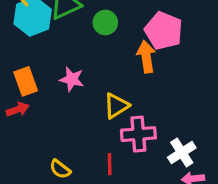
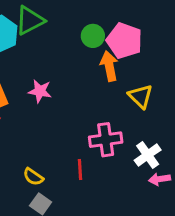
green circle: (105, 23) -> (93, 36), moved
yellow triangle: (116, 106) -> (141, 96), moved, turned -40

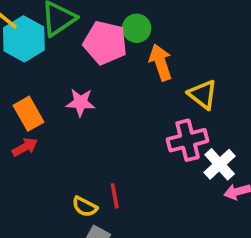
pink pentagon: (124, 41) -> (105, 43), moved
pink cross: (106, 140) -> (188, 140), moved
red line: (80, 170) -> (115, 196), moved

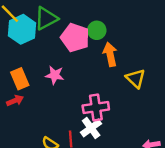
pink cross: (188, 140) -> (96, 107), moved
white cross: (220, 164) -> (91, 128), moved

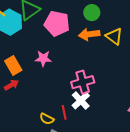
green circle: (97, 30) -> (92, 13), moved
orange arrow: (110, 54) -> (89, 34), turned -78
yellow triangle: (136, 78) -> (114, 36), moved

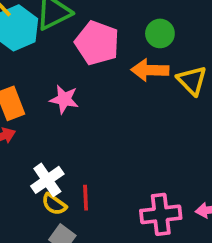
pink cross: (83, 82) -> (161, 214), moved
white cross: (81, 101) -> (47, 180), moved

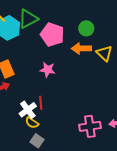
pink star: (64, 99) -> (48, 70), moved
red line: (86, 198) -> (41, 103), moved

